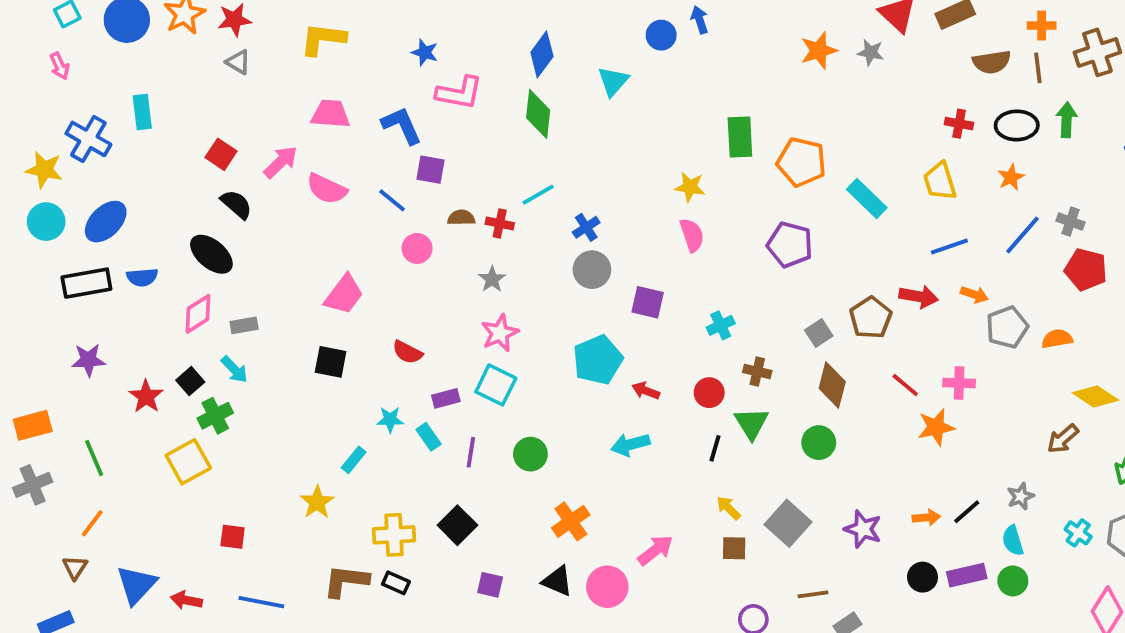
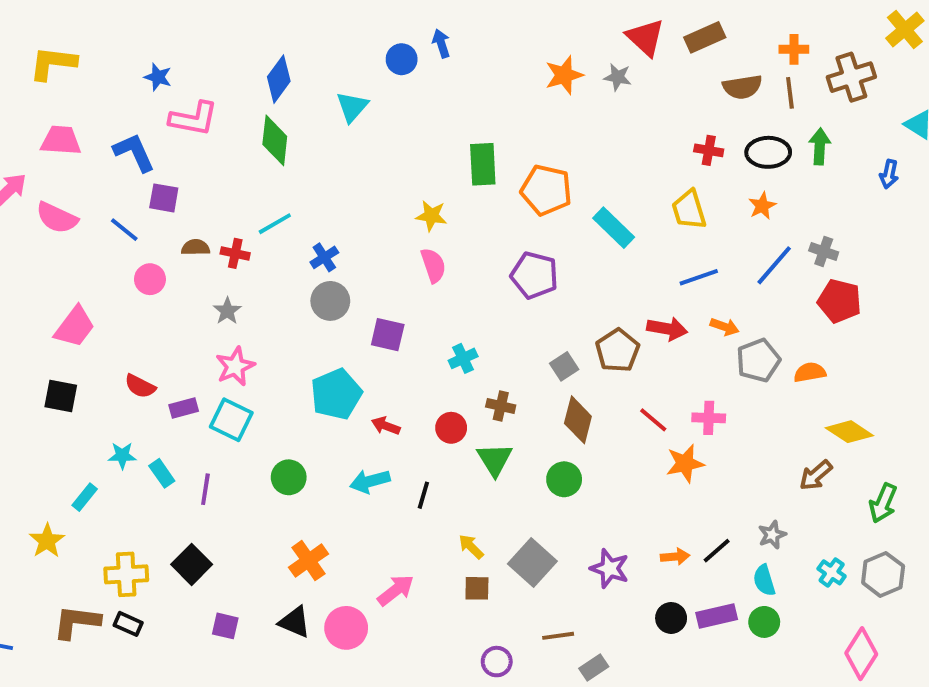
purple rectangle: (446, 398) -> (184, 408), moved
black line: (715, 448) -> (423, 495), moved
green circle: (530, 454) -> (289, 477), moved

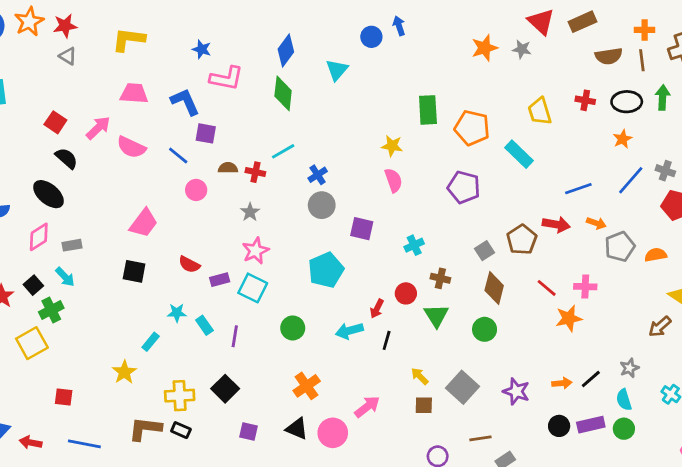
yellow trapezoid: (689, 210) -> (540, 111), moved
red arrow: (386, 426) -> (377, 309), moved, turned -84

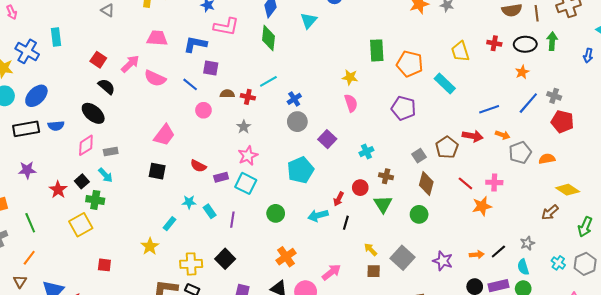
blue L-shape: (185, 102) -> (195, 44), turned -55
purple square: (362, 229) -> (327, 139), turned 30
green cross: (51, 310) -> (95, 200), turned 36

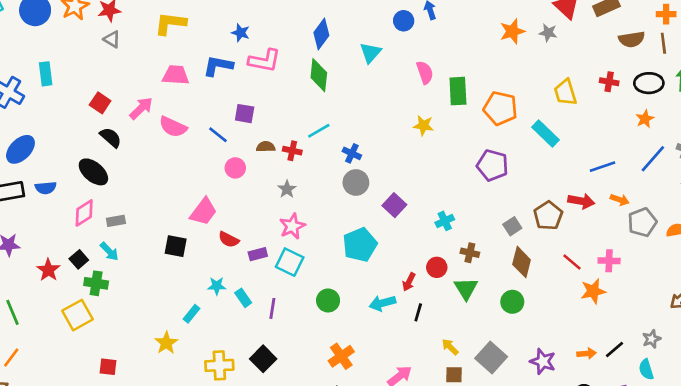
blue L-shape: (195, 44) -> (218, 66), moved
blue cross: (294, 99) -> (352, 153), turned -32
pink semicircle: (351, 103) -> (425, 72), moved
pink trapezoid: (164, 135) -> (203, 212), moved

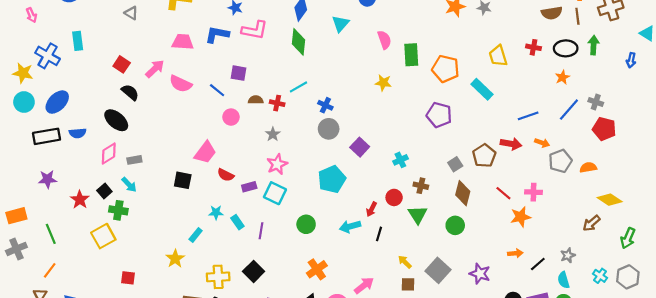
orange arrow: (587, 354) -> (515, 253), moved

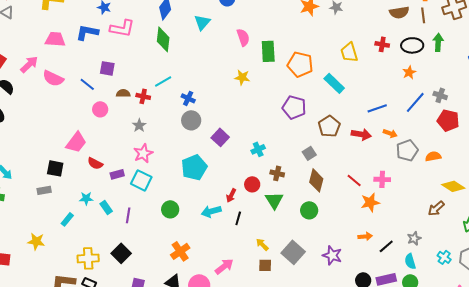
brown pentagon: (484, 156) -> (329, 126), moved
gray rectangle: (134, 160) -> (44, 190), moved
yellow star: (175, 259) -> (36, 241), moved, turned -30

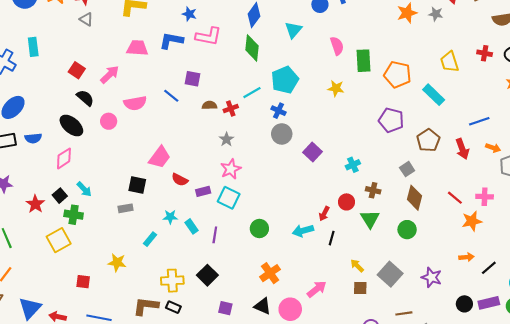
pink semicircle: (53, 78) -> (135, 103), moved, turned -35
red cross: (143, 96) -> (231, 108), turned -32
pink circle: (100, 109) -> (109, 121), moved
red arrow: (361, 134) -> (462, 149), turned 60
cyan pentagon: (194, 167) -> (285, 80), moved

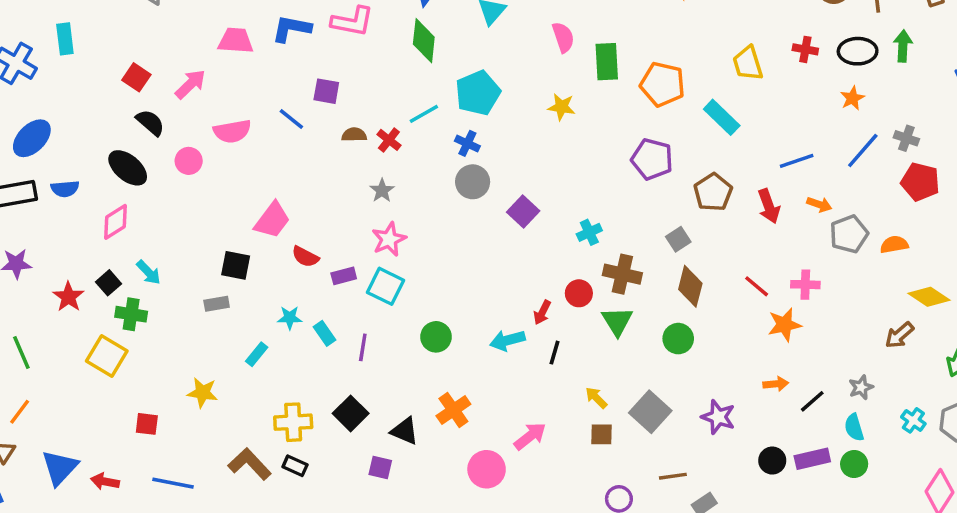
red cross: (231, 108) -> (389, 140), turned -32
brown cross: (373, 190) -> (622, 274), size x1.5
yellow square: (59, 240) -> (107, 356), turned -30
brown L-shape: (146, 306) -> (250, 464), turned 40
black triangle: (263, 306) -> (405, 431), moved

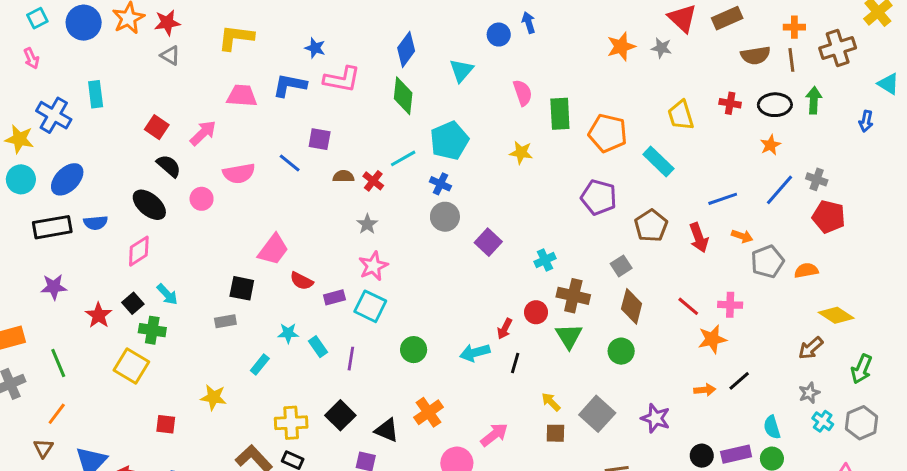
gray star: (861, 387) -> (809, 393), moved
black line: (812, 401) -> (739, 381), moved

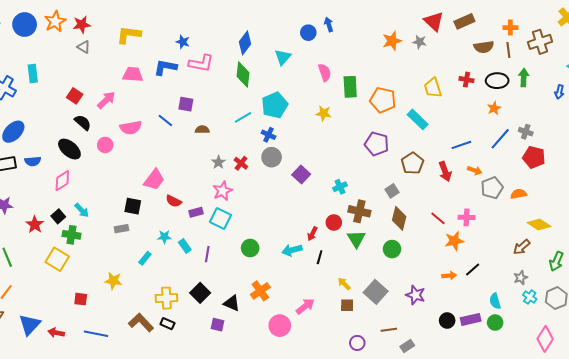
red cross: (373, 181) -> (241, 163), moved

